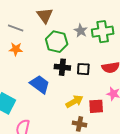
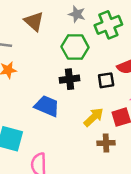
gray star: (81, 31) -> (77, 14), moved
green hexagon: (57, 42) -> (75, 47), moved
black square: (83, 69) -> (106, 80), moved

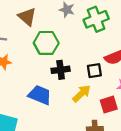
green hexagon: (75, 47) -> (46, 43), moved
yellow arrow: (94, 117) -> (82, 93), moved

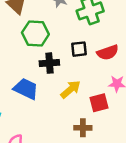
black square: (94, 71) -> (79, 49), moved

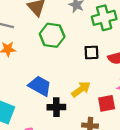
black cross: (49, 63) -> (56, 107), moved

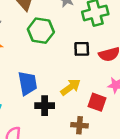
blue trapezoid: (40, 86) -> (28, 83), turned 50
red square: (107, 103) -> (97, 102), turned 30

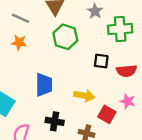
yellow arrow: (70, 87) -> (84, 96), turned 36
black cross: (45, 106) -> (55, 121), moved

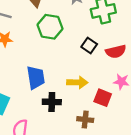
black square: (101, 61) -> (89, 46), turned 35
black cross: (55, 121) -> (52, 102), moved

